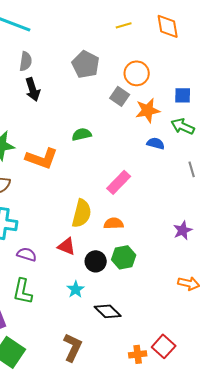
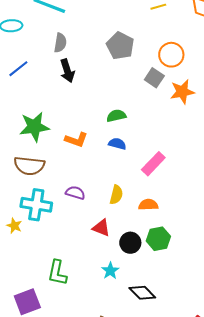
blue semicircle: (156, 143) -> (117, 144), moved
orange L-shape: (42, 158) -> (76, 140), size x0.7
yellow semicircle: (82, 213) -> (116, 195), size x0.7
purple semicircle: (27, 254) -> (75, 193), moved

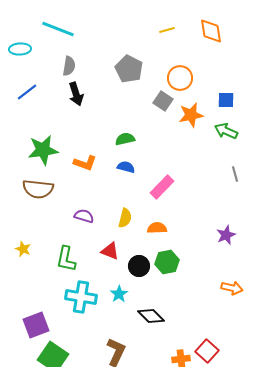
cyan cross: (36, 205) -> (81, 297), moved
green L-shape: (57, 273) -> (66, 259), moved

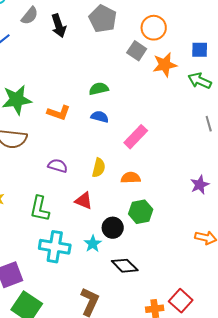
gray semicircle: (69, 66) -> (30, 16), moved, turned 30
black arrow: (76, 94) -> (59, 26), moved
black circle: (139, 266) -> (113, 228), moved

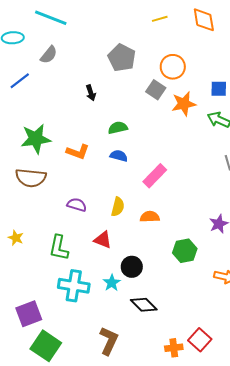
black arrow: (59, 26) -> (91, 93), moved, size x0.7
green hexagon: (141, 212) -> (185, 251), moved

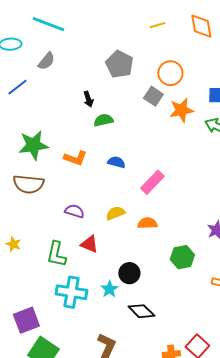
green semicircle: (118, 128) -> (103, 120), moved
yellow semicircle: (118, 207) -> (115, 213), turned -126
red triangle: (103, 240) -> (89, 244), moved

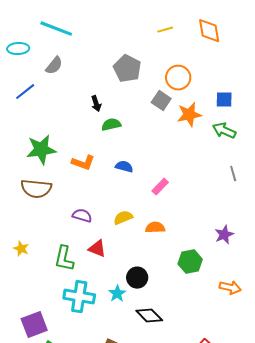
pink rectangle: (152, 182) -> (160, 187), size x0.7

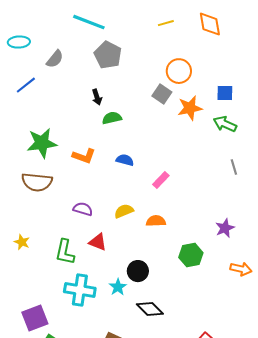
cyan line: (56, 29) -> (89, 22), moved
gray pentagon: (127, 69) -> (108, 55), moved
orange arrow: (230, 288) -> (241, 269), moved

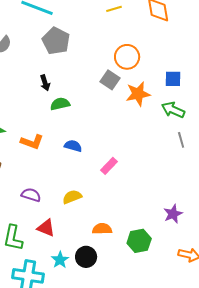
gray line: (234, 167) -> (181, 140), moved
orange semicircle: (156, 221) -> (102, 229), moved
cyan star: (118, 287) -> (60, 260), moved

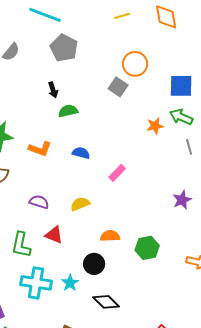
blue square: (173, 79) -> (181, 86), size x1.4
orange star: (138, 94) -> (155, 126), moved, size x0.7
purple star: (173, 214) -> (182, 200), moved
cyan star: (60, 260) -> (70, 283), moved

